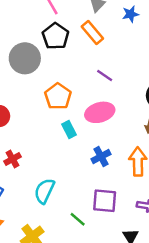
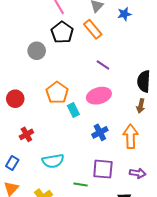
gray circle: (25, 58) -> (37, 51), size x0.7
orange pentagon: (58, 96) -> (57, 93), moved
cyan semicircle: (44, 191) -> (53, 161), turned -125
green line: (78, 219) -> (81, 184), turned -32

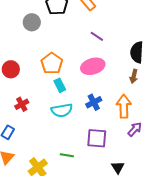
cyan rectangle: (73, 110) -> (60, 85), moved
cyan semicircle: (53, 161) -> (62, 110), moved
purple arrow: (138, 173) -> (135, 129), moved, turned -56
green line: (81, 184) -> (67, 155), moved

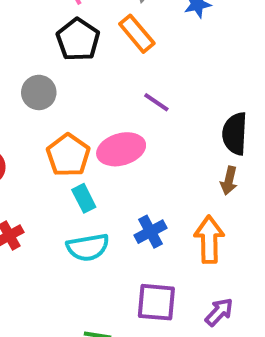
gray circle: (32, 22) -> (39, 92), moved
pink ellipse: (93, 66) -> (121, 149), moved
purple arrow: (135, 129) -> (219, 312), moved

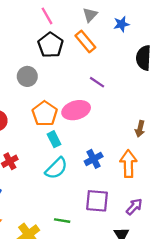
black semicircle: (235, 134) -> (144, 58), moved
cyan semicircle: (88, 247) -> (56, 168), turned -35

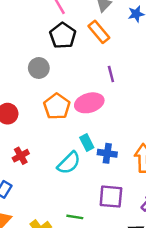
purple line: (97, 82) -> (111, 74), turned 42
cyan rectangle: (54, 139) -> (87, 142), moved
blue cross: (94, 159) -> (107, 153), turned 36

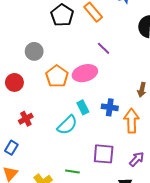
gray circle: (39, 68) -> (34, 51), moved
purple line: (111, 74) -> (104, 48), turned -32
blue cross: (107, 153) -> (110, 107), moved

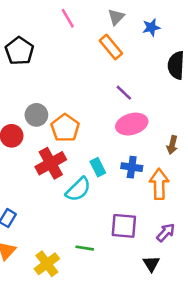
black pentagon: (62, 15) -> (19, 51), moved
gray circle: (34, 51) -> (36, 115), moved
pink ellipse: (85, 73) -> (132, 124), moved
red cross: (26, 119) -> (51, 163), moved, size x1.6

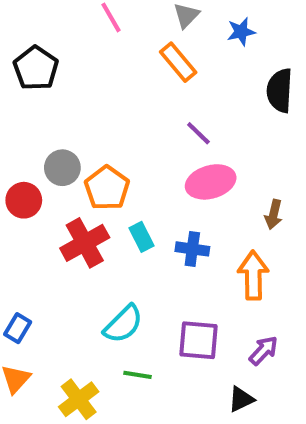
cyan rectangle: (98, 167) -> (142, 237), moved
blue cross: (132, 167) -> (192, 249), moved
cyan semicircle: (78, 189) -> (123, 324), moved
black triangle: (151, 264) -> (241, 399), turned 36

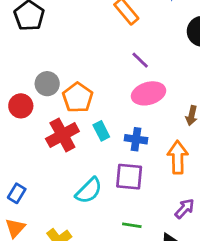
purple square: (198, 340) -> (129, 177), moved
green line: (138, 375) -> (132, 225), moved

